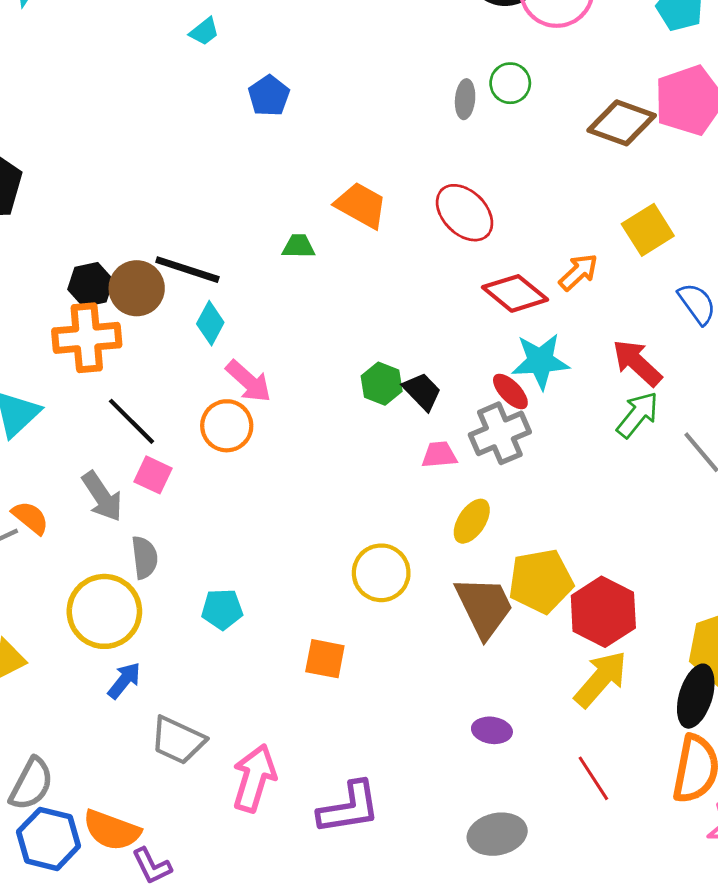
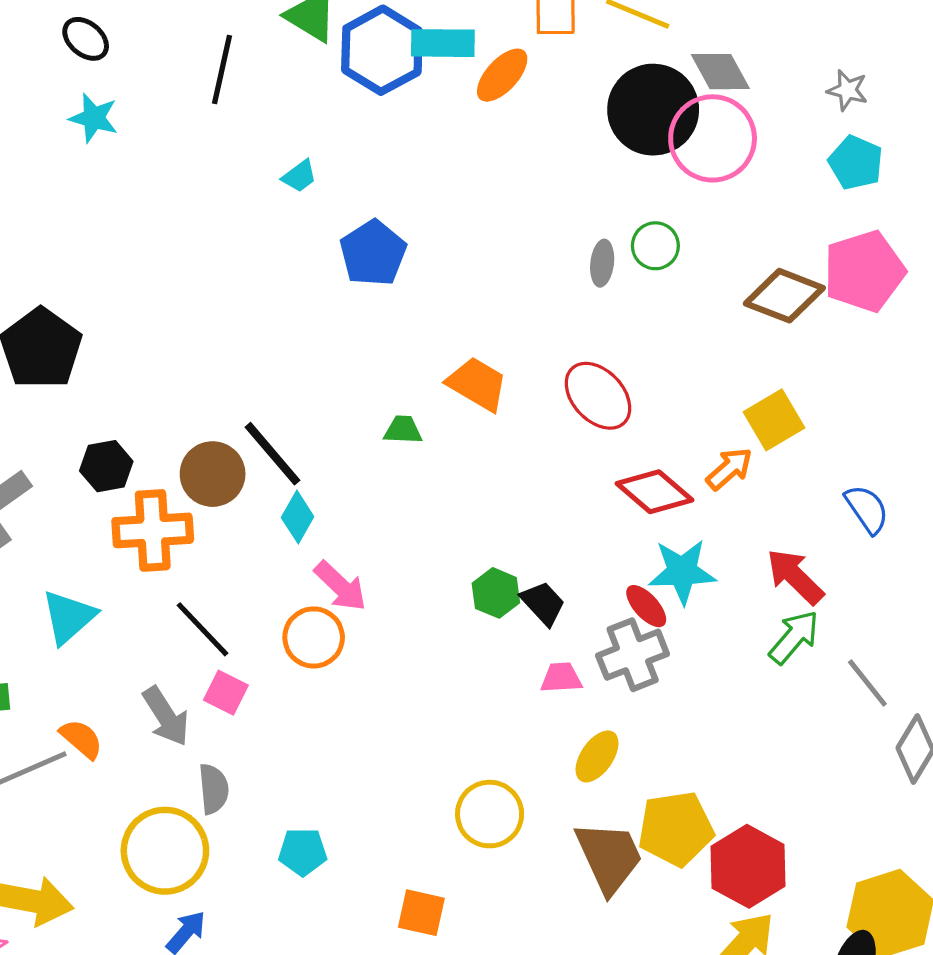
blue pentagon: (269, 96) -> (373, 253), size x1.4
yellow square: (648, 230) -> (774, 420), moved
black line: (187, 270) -> (272, 454), turned 30
black hexagon: (90, 285) -> (106, 466), moved

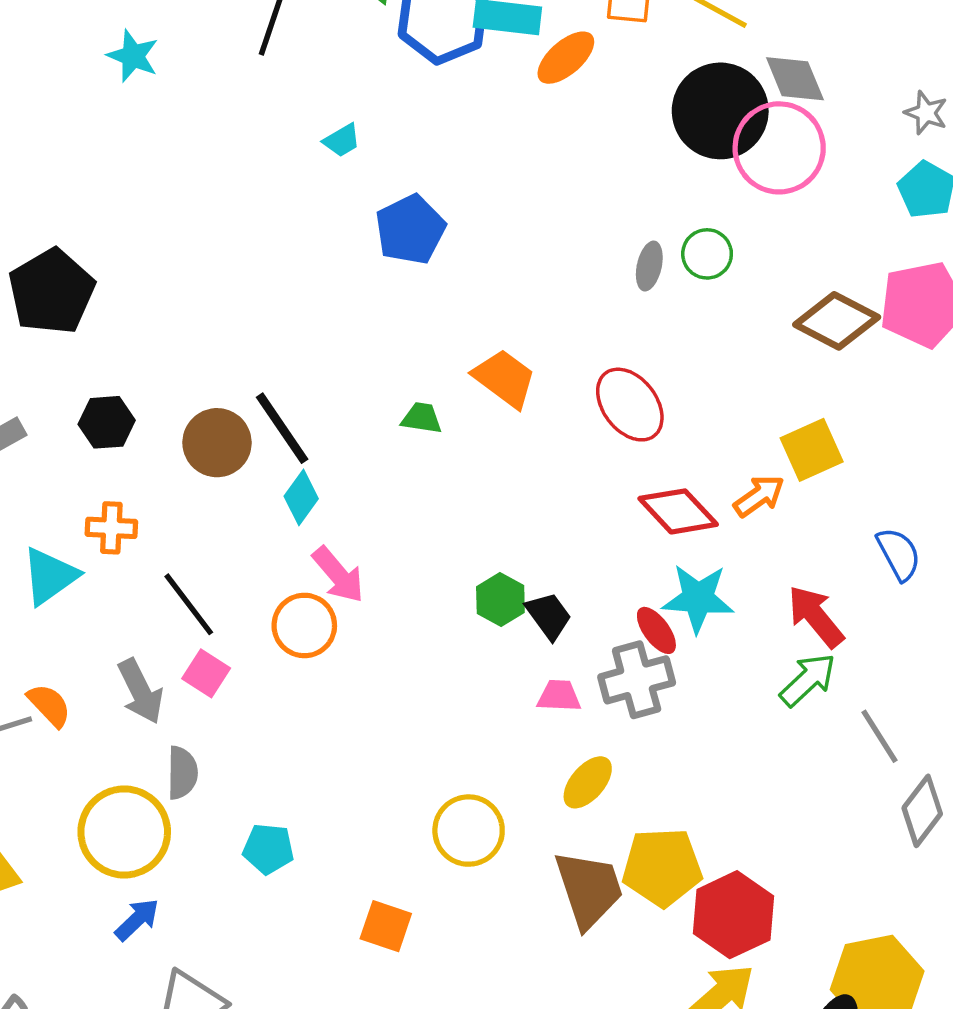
orange cross: (153, 530) -> (111, 528), moved, size x0.6

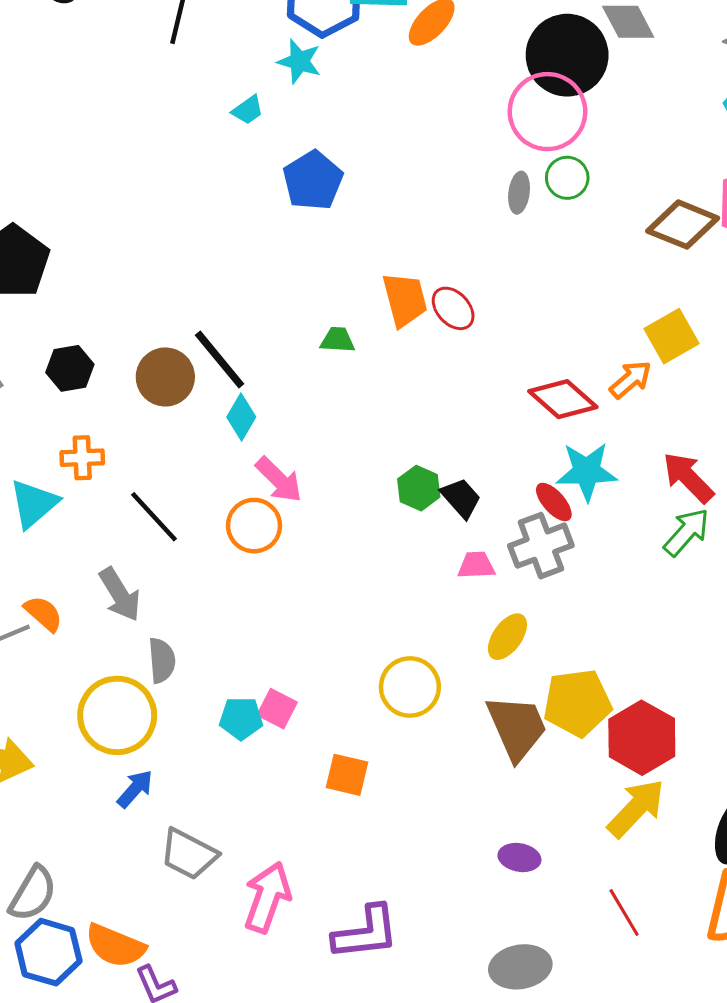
cyan star: (133, 56) -> (299, 61), moved
pink circle: (779, 148) -> (547, 112), moved
orange trapezoid: (505, 378) -> (405, 300), turned 44
red ellipse: (630, 405) -> (453, 308), moved, size x0.7
pink square: (206, 673) -> (277, 709), moved

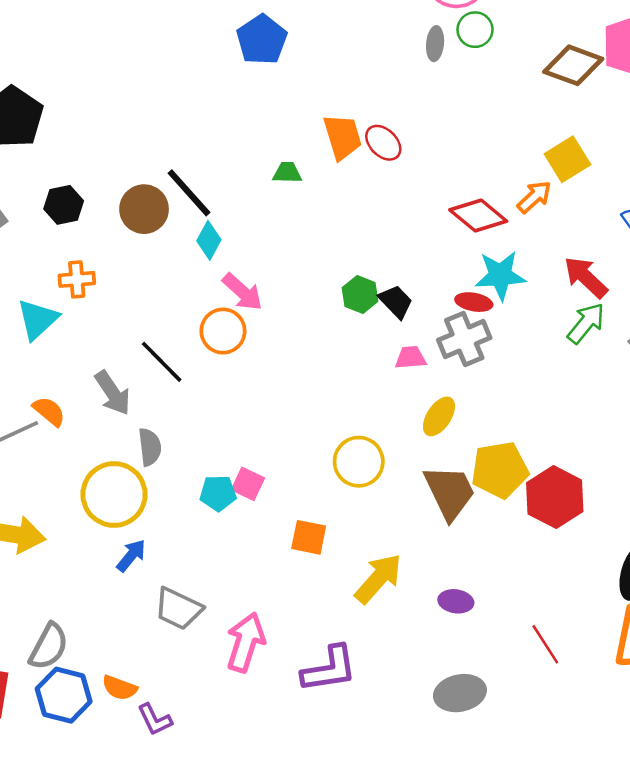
red ellipse: (554, 502) -> (474, 302), turned -36
black line: (154, 517) -> (162, 362), moved
yellow arrow: (636, 808) -> (378, 579), moved
orange semicircle: (115, 946) -> (120, 688), size x0.7

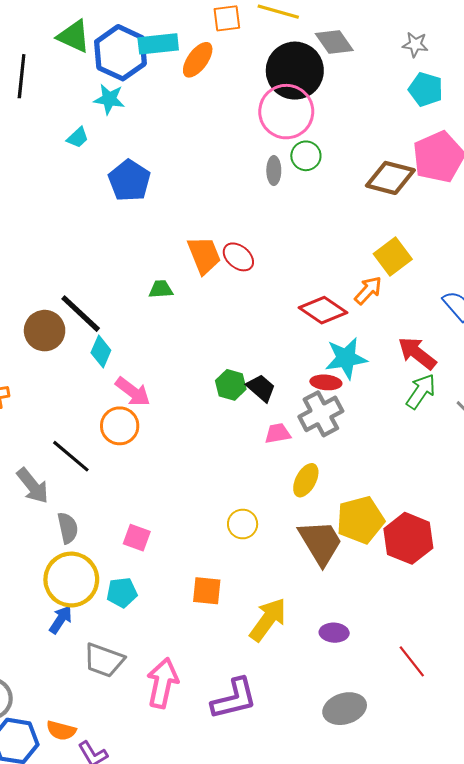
yellow circle: (359, 462) -> (243, 524), size x0.7
pink square: (248, 484) -> (137, 538), moved
cyan pentagon: (218, 493) -> (122, 593), moved
yellow circle: (114, 494) -> (71, 580), moved

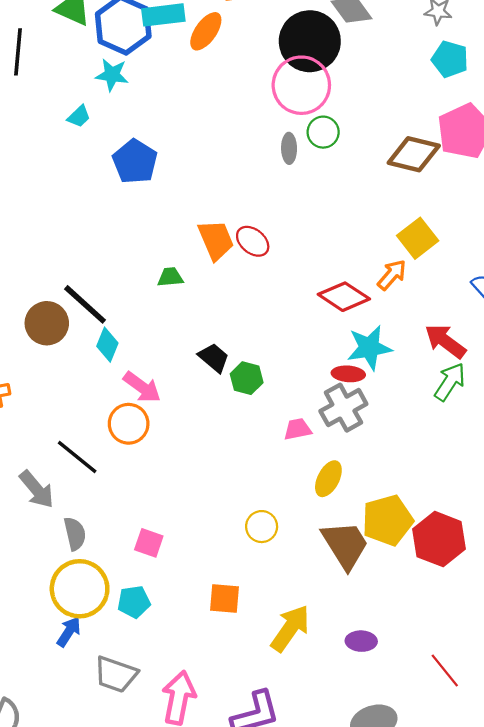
black trapezoid: (261, 388) -> (214, 358), moved

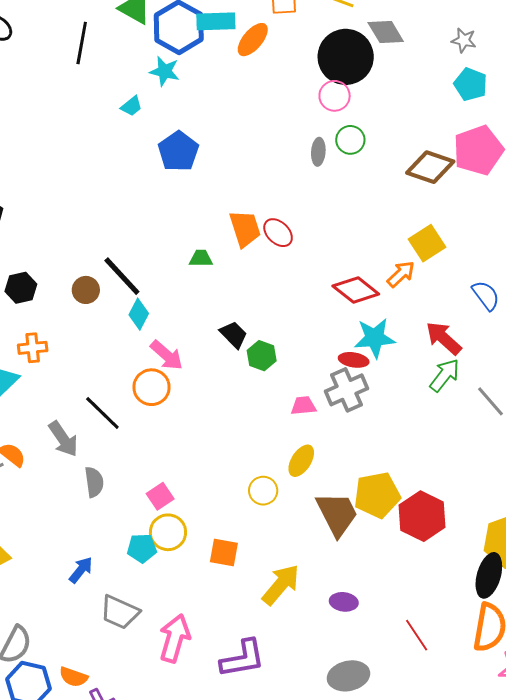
pink circle: (301, 85) -> (335, 96), size x0.6
brown circle: (47, 323) -> (86, 290), size x0.7
yellow ellipse: (328, 479) -> (301, 461), moved
pink square: (149, 543) -> (160, 496), turned 32
yellow circle: (80, 589) -> (168, 532), moved, size x0.7

